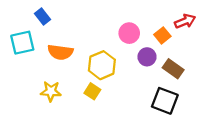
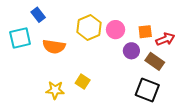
red arrow: (185, 21) -> (165, 39), moved
orange square: (162, 35) -> (145, 32), turned 32
yellow hexagon: (102, 65) -> (89, 27), moved
yellow star: (51, 91) -> (55, 90), moved

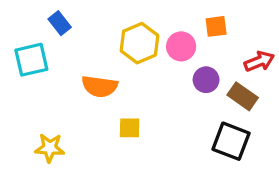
orange square: (145, 32) -> (216, 26), moved
orange semicircle: (54, 47) -> (100, 86), moved
yellow square: (83, 82) -> (130, 128), turned -32
yellow star: (55, 90) -> (50, 148), moved

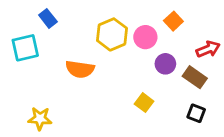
orange square: (216, 26) -> (173, 21), turned -36
yellow square: (130, 128) -> (144, 103), moved, turned 36
black square: (231, 141) -> (196, 113), moved, size x0.6

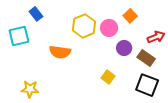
black square: (196, 113) -> (147, 85), size x1.6

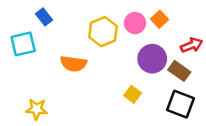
pink circle: (109, 28) -> (135, 23), moved
purple circle: (124, 48) -> (152, 59), size x1.5

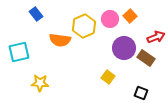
cyan square: (23, 44) -> (19, 52), moved
orange semicircle: (73, 64) -> (60, 40), moved
black square: (180, 104) -> (141, 93), moved, size x0.6
yellow star: (37, 109) -> (40, 83), moved

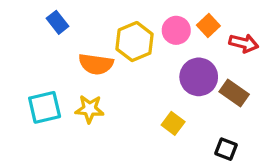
red arrow: (156, 37) -> (244, 43), moved, turned 36
cyan square: (19, 52) -> (45, 107), moved
yellow star: (40, 83) -> (90, 109), moved

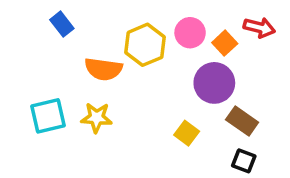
orange square: (208, 26) -> (225, 43), moved
red arrow: (244, 43) -> (259, 28), moved
brown rectangle: (234, 93) -> (242, 121), moved

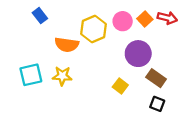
orange square: (225, 43) -> (145, 19), moved

